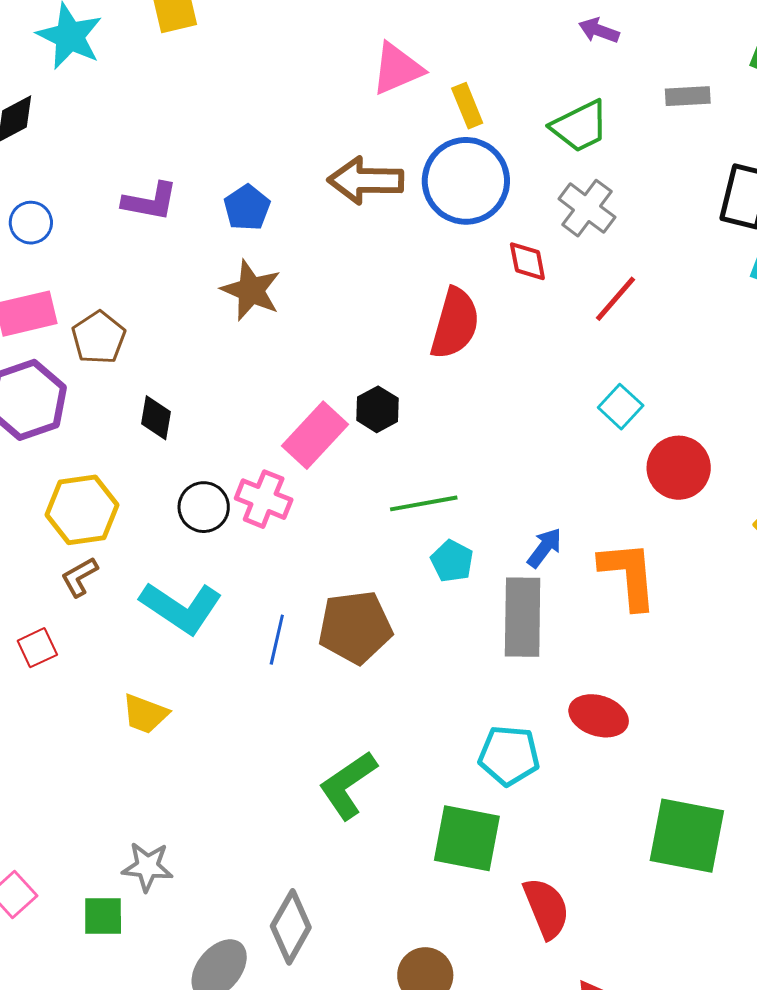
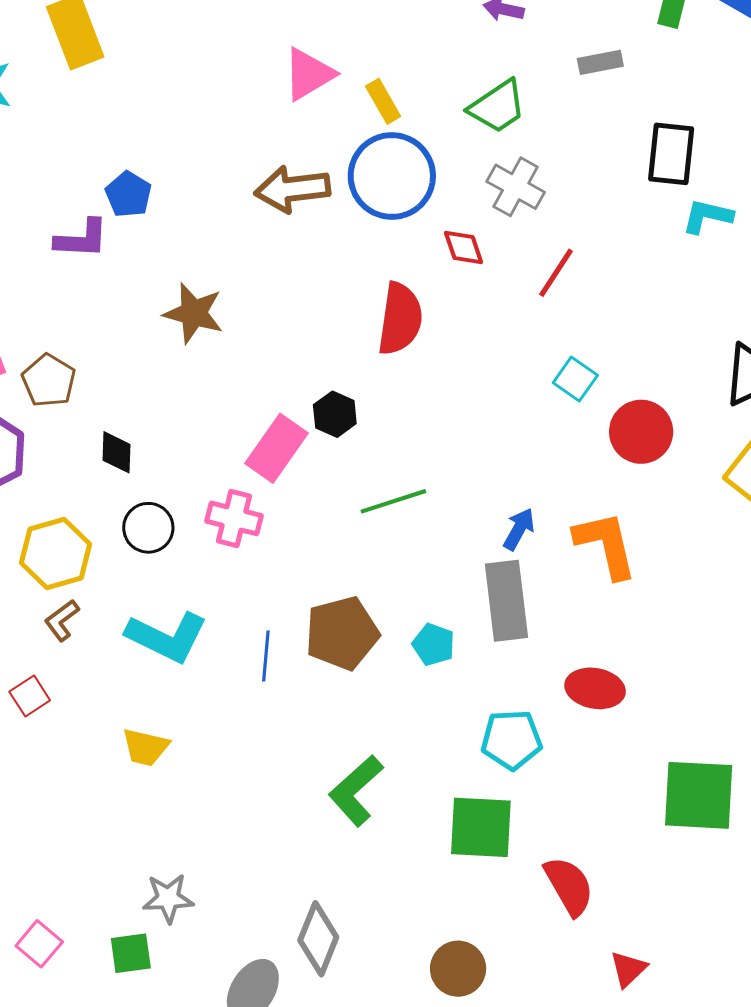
blue pentagon: (247, 208) -> (128, 194), moved
black circle: (204, 507) -> (148, 528), moved
cyan pentagon: (452, 561) -> (434, 644), moved

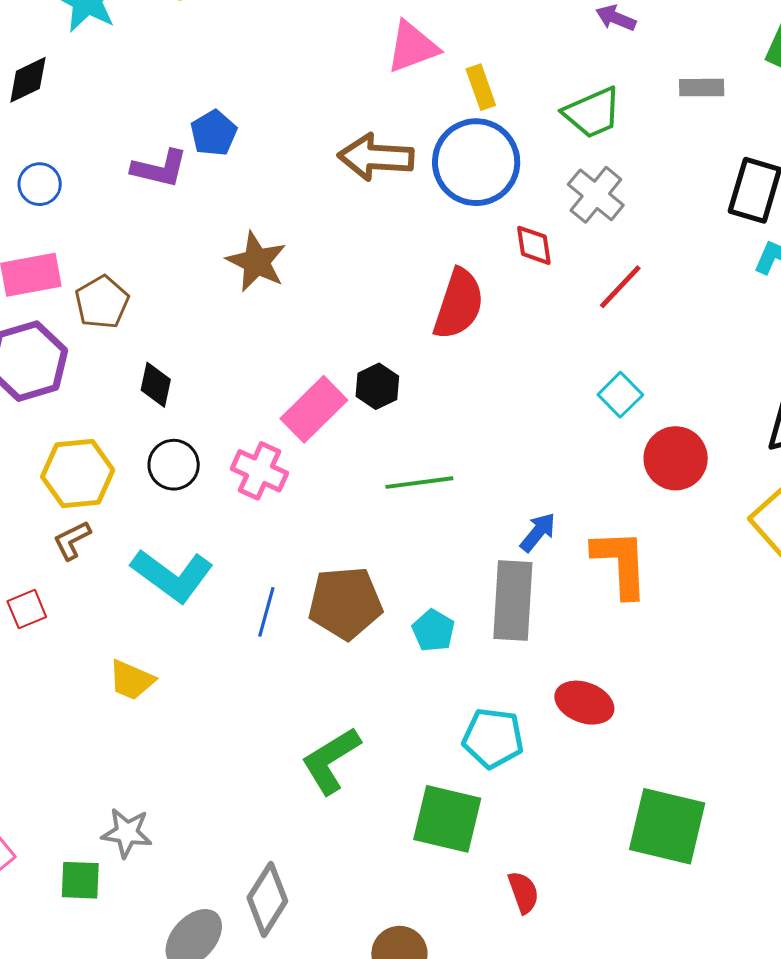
red semicircle: (569, 886) -> (523, 892), size x0.7

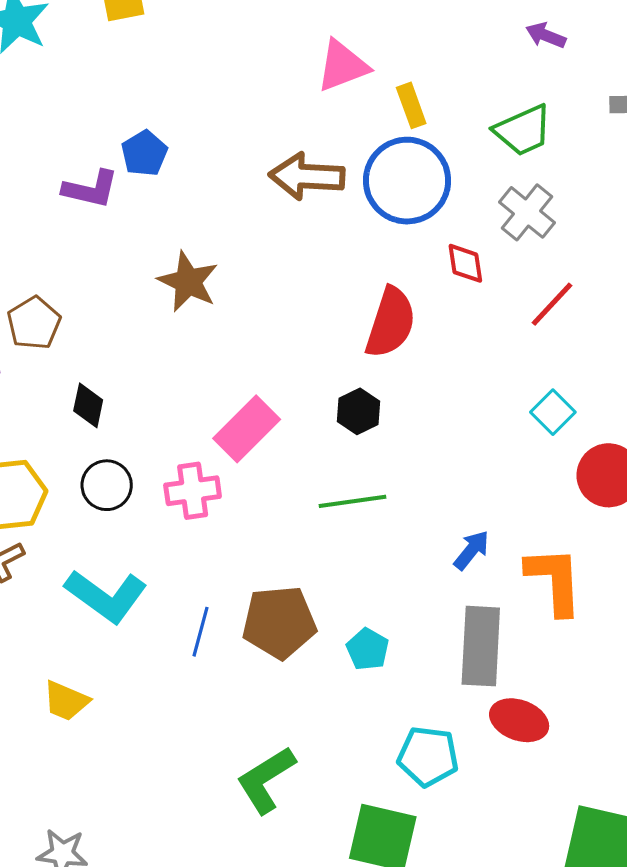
black hexagon: (377, 386) -> (359, 411), moved
pink cross: (260, 471) -> (193, 491), turned -32
gray rectangle: (513, 601) -> (481, 646), moved

